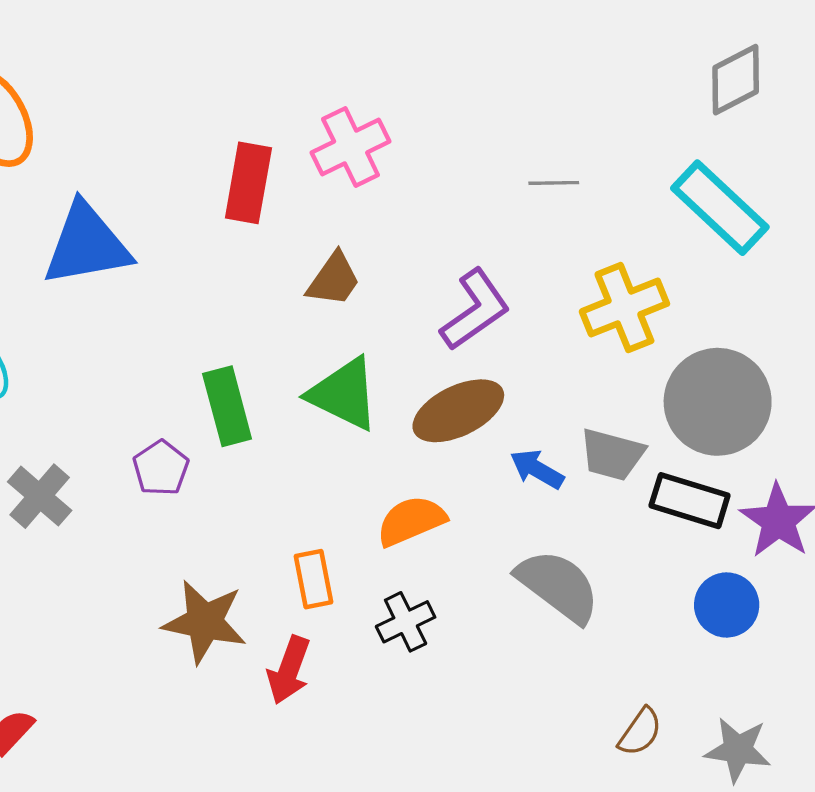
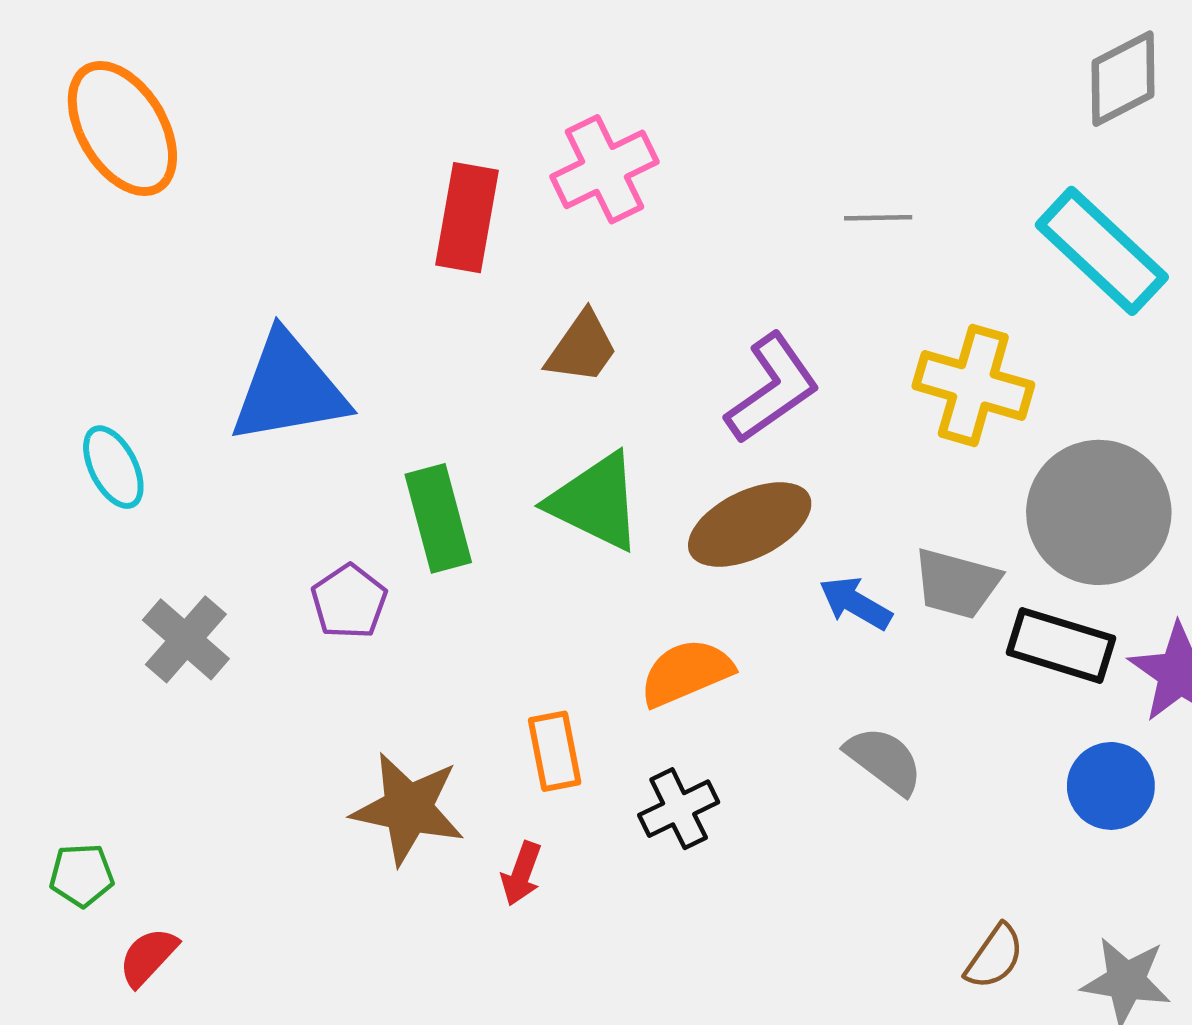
blue triangle: (87, 245) -> (289, 388), moved
yellow cross: (624, 308) -> (973, 385), turned 38
gray semicircle: (558, 586) -> (884, 760), size x0.7
red arrow: (289, 670) -> (521, 874), size x0.7

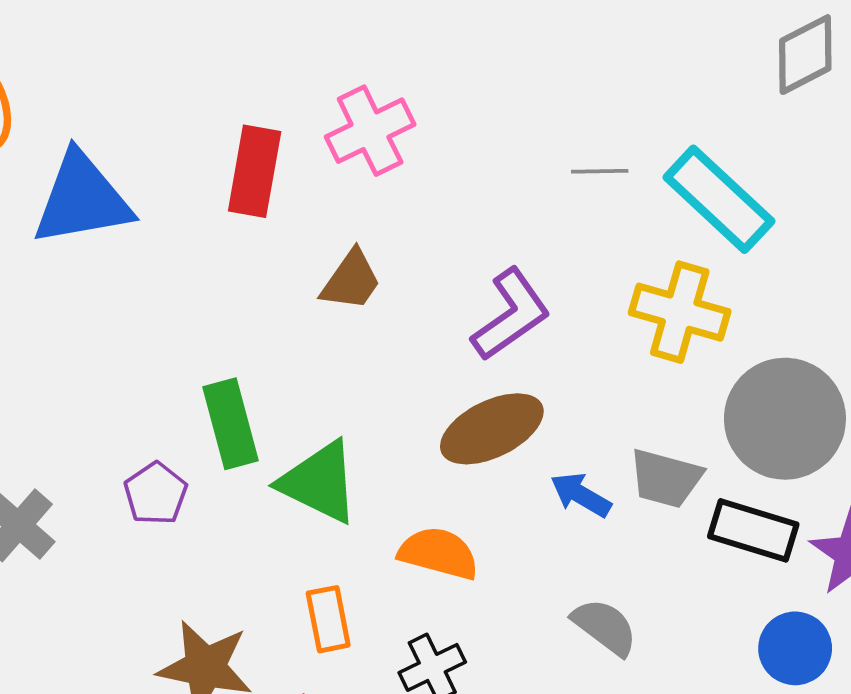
cyan rectangle: (1102, 251) -> (719, 199), moved
blue triangle: (289, 388) -> (82, 199), moved
green triangle: (595, 502) -> (319, 482), moved
orange semicircle: (686, 673) -> (439, 553), turned 38

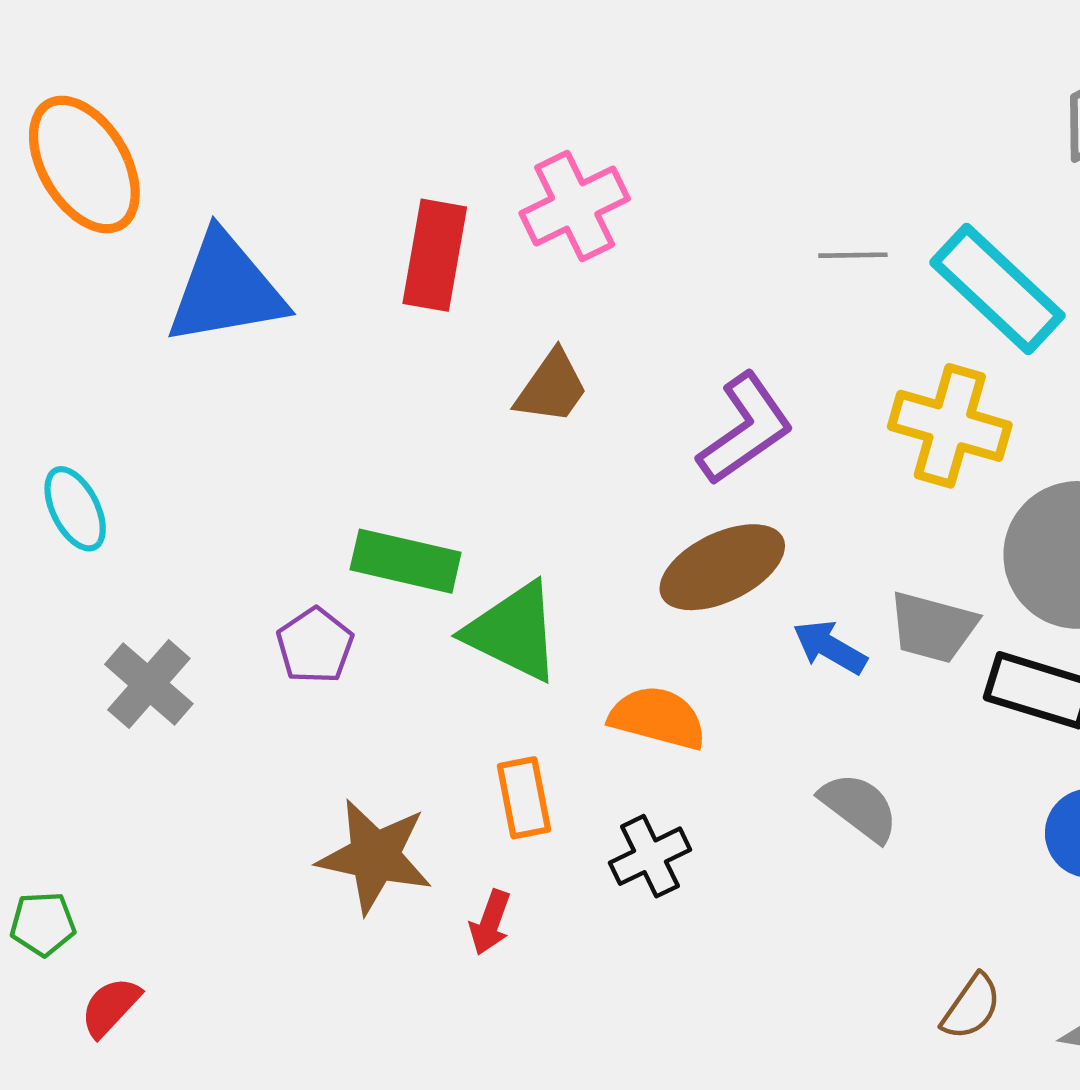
green rectangle: (230, 424) -> (406, 561), turned -62

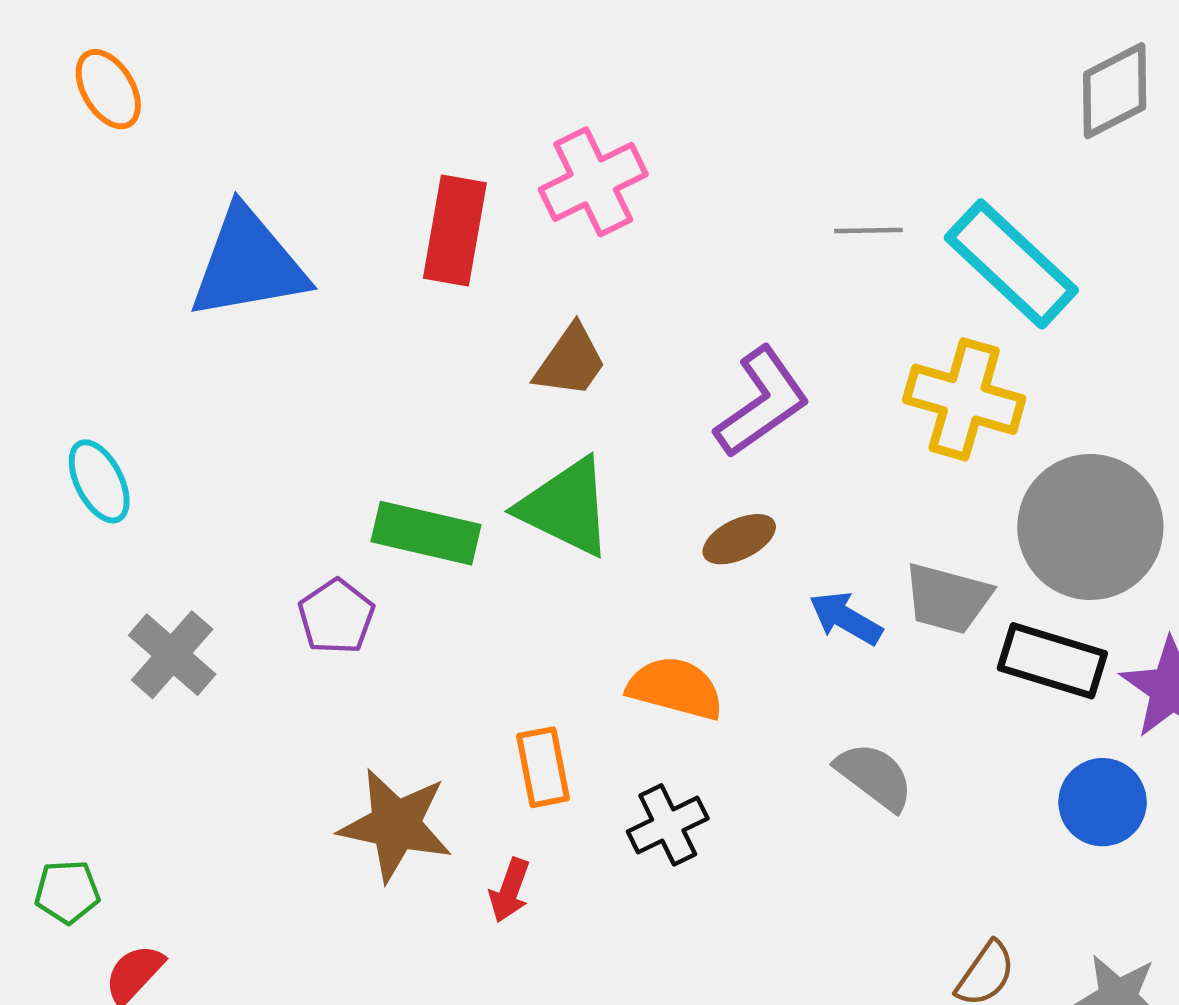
orange ellipse: (84, 164) -> (108, 89), moved, size x0.6
brown ellipse: (722, 567) -> (739, 539), size x0.6
green triangle: (513, 632) -> (566, 507), moved

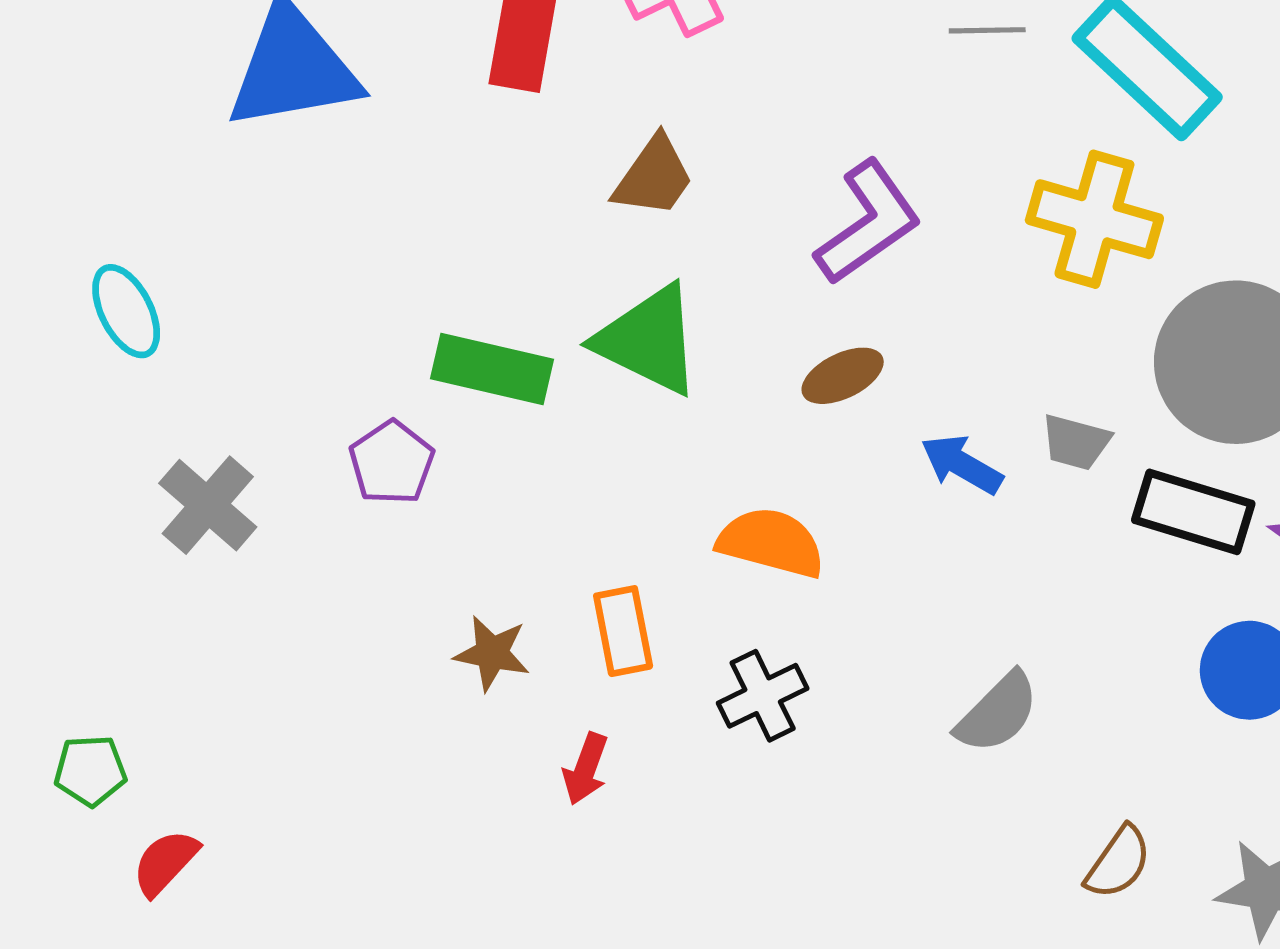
gray trapezoid: (947, 598) -> (1076, 442), size x0.7
gray semicircle: (874, 776) -> (997, 713), moved, turned 98
brown star: (396, 825) -> (492, 653), moved, size x0.6

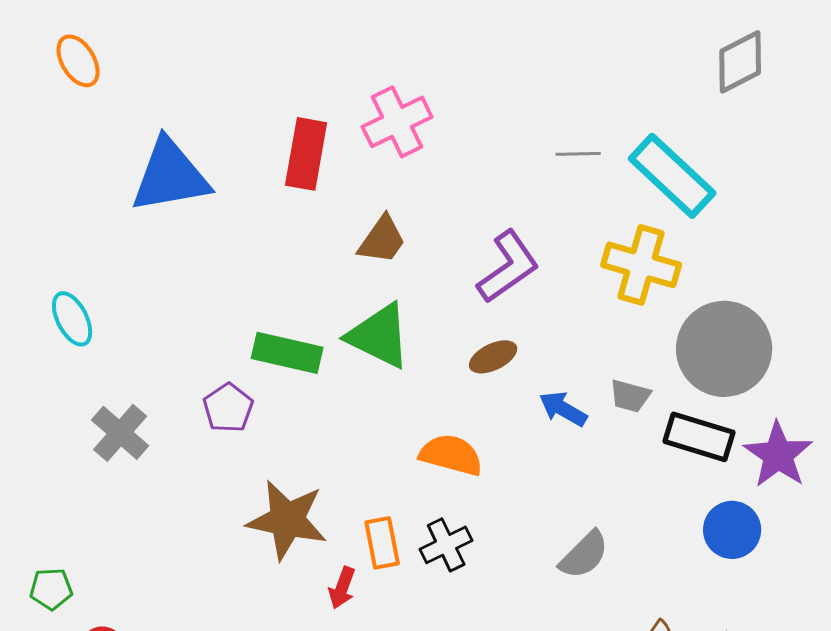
orange rectangle: (623, 631) -> (382, 543), moved
brown star: (492, 653) -> (287, 520), size x1.8

